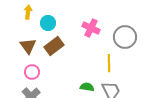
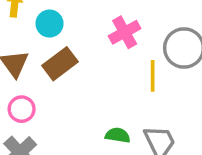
pink cross: (91, 28) -> (125, 32), turned 36
yellow line: (109, 63) -> (153, 76), moved

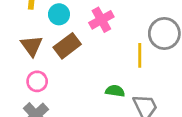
pink cross: (125, 32) -> (101, 20), moved
green semicircle: (118, 135) -> (115, 91), moved

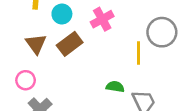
pink circle: (37, 81) -> (26, 80), moved

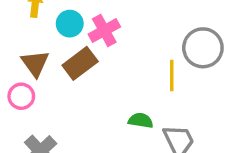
pink cross: (102, 19) -> (104, 31), moved
pink circle: (26, 80) -> (21, 96), moved

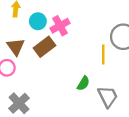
green semicircle: (141, 120) -> (83, 83), turned 112

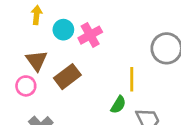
brown rectangle: (45, 47) -> (67, 77), moved
yellow line: (103, 54) -> (132, 79), moved

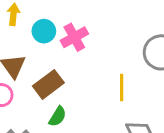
green semicircle: (118, 105) -> (58, 116), moved

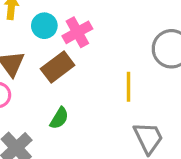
brown rectangle: (48, 84) -> (58, 67), moved

